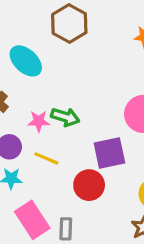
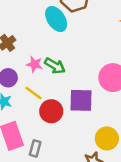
cyan ellipse: (26, 61) -> (56, 19), moved
red circle: (89, 185) -> (51, 111), moved

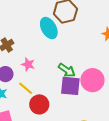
green arrow: (55, 66) -> (67, 70), moved
purple square: (81, 100) -> (70, 86), moved

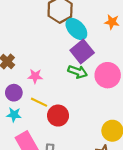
cyan ellipse: (49, 28) -> (76, 29), moved
purple square: (70, 86) -> (82, 51), moved, turned -30

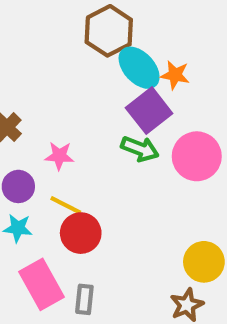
orange star: (112, 22) -> (175, 75), moved
red circle: (58, 116) -> (81, 233), moved

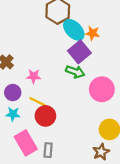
pink circle: (197, 156) -> (102, 89), moved

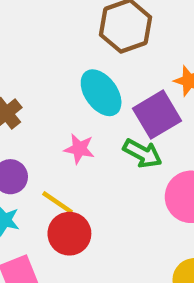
cyan ellipse: (74, 30) -> (101, 93), moved
pink star: (34, 76) -> (79, 149), moved

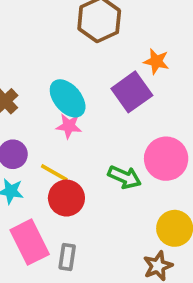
cyan ellipse: (101, 93) -> (68, 98), moved
green arrow: (142, 153) -> (124, 177), moved

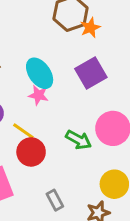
orange star: (156, 61) -> (90, 28), moved, turned 30
gray rectangle: (67, 257) -> (55, 200), moved, turned -42

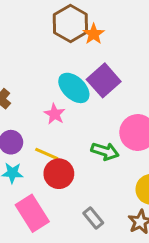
cyan ellipse: (40, 73) -> (74, 88), moved
pink star: (38, 95) -> (55, 114), turned 30

